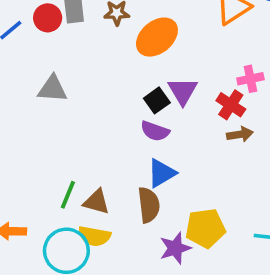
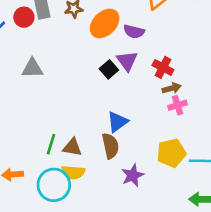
pink cross: (250, 79) -> (178, 105), moved
purple semicircle: (155, 131) -> (134, 32), moved
yellow pentagon: (205, 228) -> (171, 153), moved

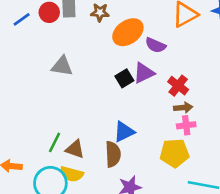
purple triangle: (127, 61) -> (144, 73), turned 30
gray triangle: (32, 68) -> (62, 66), moved
yellow pentagon: (171, 153) -> (174, 153), moved

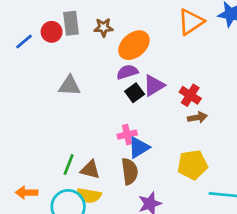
purple semicircle: (156, 45) -> (127, 72), moved, turned 144
pink cross: (186, 125) -> (127, 135), moved

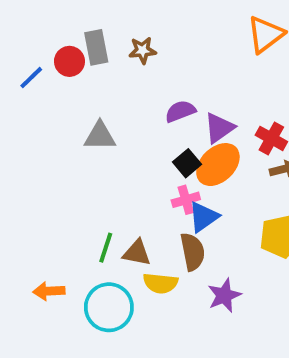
orange ellipse: (134, 45) -> (218, 165), moved
black square: (135, 93) -> (187, 163), moved
yellow semicircle: (89, 195) -> (160, 283), moved

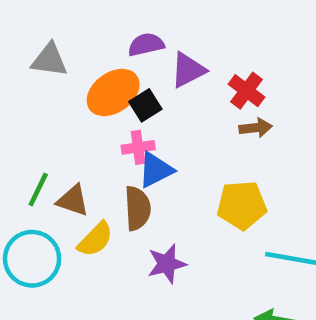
orange ellipse: (218, 165) -> (113, 92), moved
yellow semicircle: (160, 283) -> (95, 239), turned -60

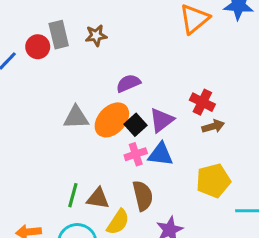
gray triangle: (49, 60) -> (76, 117), moved
purple triangle: (188, 70) -> (162, 120), moved
blue triangle: (156, 170) -> (160, 154), moved, turned 44

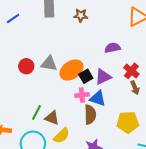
brown star: (96, 36) -> (81, 15), moved
red circle: (38, 47) -> (26, 66), moved
purple semicircle: (128, 83) -> (112, 48), moved
brown arrow: (213, 126) -> (135, 88), turned 72
brown semicircle: (143, 196) -> (90, 115), moved

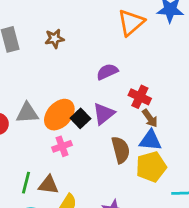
pink cross: (82, 95) -> (62, 146), moved
blue triangle: (98, 98) -> (150, 140), moved
brown semicircle: (90, 115) -> (121, 150), moved

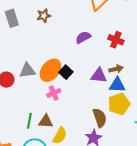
red cross: (140, 97) -> (116, 40), moved
purple triangle: (104, 114) -> (99, 75), moved, turned 48
brown arrow: (150, 118) -> (116, 69), turned -64
brown semicircle: (121, 150) -> (100, 118), moved

